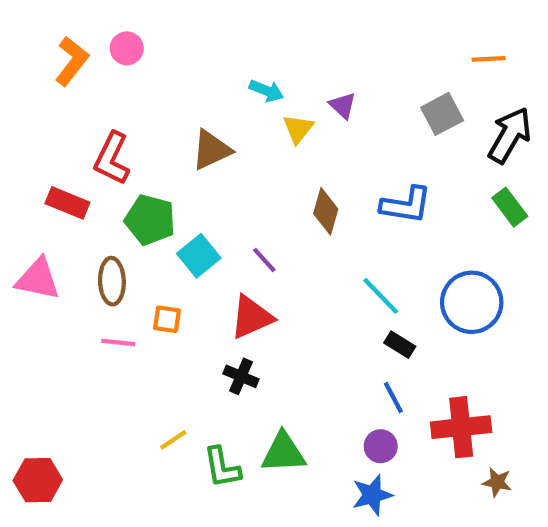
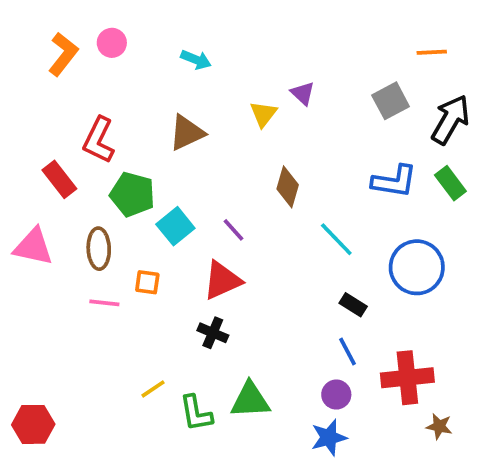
cyan arrow: (266, 91) -> (196, 60), moved
red rectangle: (67, 203) -> (59, 179), turned 30
blue L-shape: (406, 205) -> (394, 181), moved
cyan line: (381, 296) -> (336, 239), moved

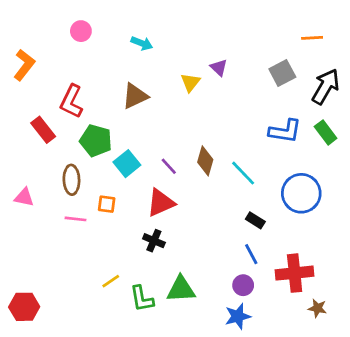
orange L-shape: (63, 54) -> (24, 65), moved
brown diamond: (288, 187) -> (205, 161), moved
pink triangle: (33, 247) -> (24, 197), moved, size x0.7

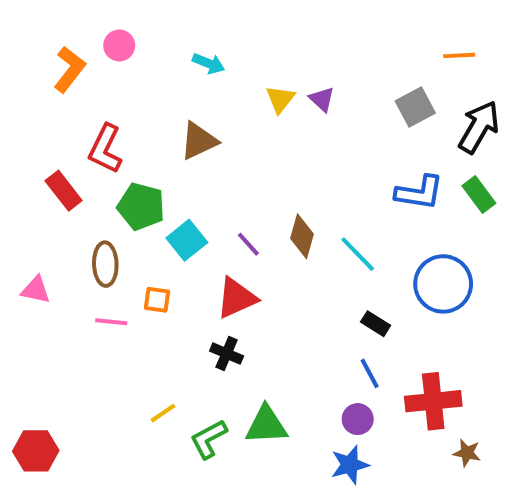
orange L-shape: (24, 65) -> (70, 69), moved
yellow triangle: (190, 82) -> (280, 99), moved
green L-shape: (142, 299) -> (209, 439), turned 72

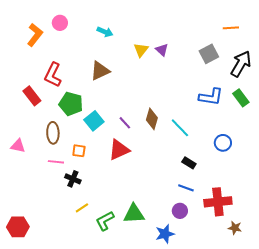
blue circle: (443, 284) -> (223, 143), size x0.6
black cross: (227, 353) -> (73, 179), moved
blue line: (370, 373) -> (186, 188), turned -42
blue star: (350, 465) -> (165, 234), moved

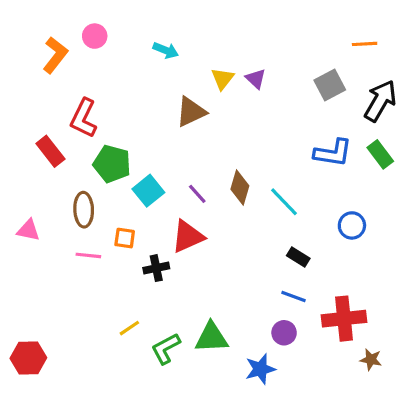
brown triangle: (100, 71) -> (191, 112), moved
black cross: (73, 179) -> (156, 268), moved, turned -35

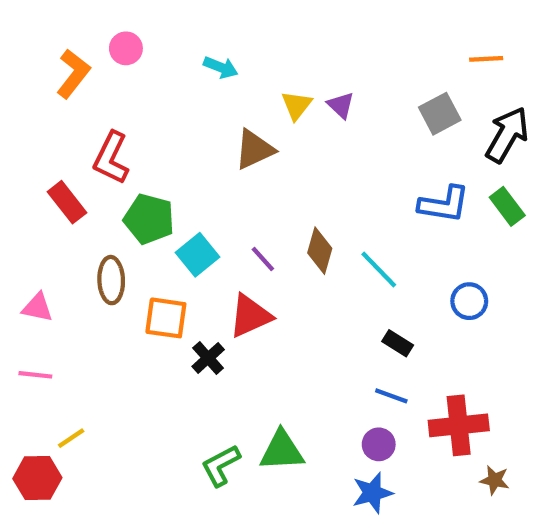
orange square: (125, 238) -> (166, 318), size x1.5
pink line: (88, 255) -> (35, 375), moved
black cross: (156, 268) -> (208, 358), turned -30
yellow line: (129, 328) -> (71, 438), moved
blue star: (260, 369) -> (372, 493), moved

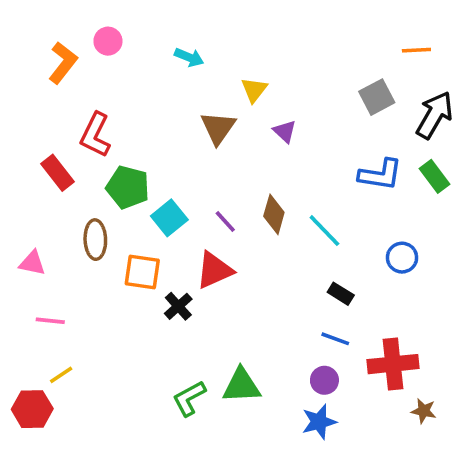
purple triangle: (341, 105) -> (285, 131), moved
brown triangle: (254, 149) -> (218, 128), turned -30
pink line: (35, 375) -> (50, 321), moved

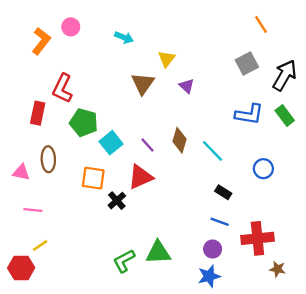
orange line: (416, 50) -> (261, 25), moved, turned 60
red rectangle: (57, 173) -> (38, 113), turned 50
brown ellipse: (95, 240) -> (48, 159), moved

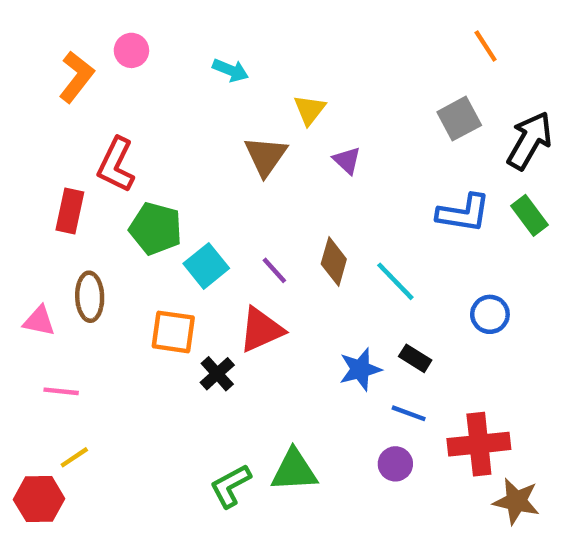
brown star: (278, 269) -> (516, 501), size x1.5
blue star: (209, 276) -> (360, 369), moved

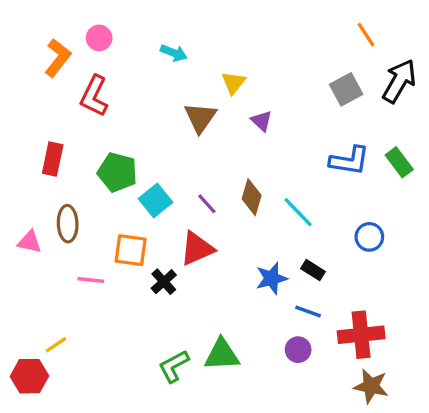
black arrow: (530, 141) -> (399, 81), moved
red L-shape: (116, 165) -> (94, 96), moved
pink line: (61, 391) -> (91, 280), moved
brown star: (516, 501) -> (371, 386), moved

